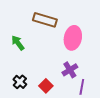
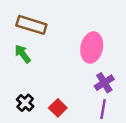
brown rectangle: (45, 20) -> (31, 25), moved
purple cross: (70, 70) -> (104, 83), moved

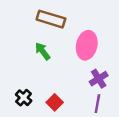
brown rectangle: (31, 25) -> (51, 19), moved
green arrow: (23, 54) -> (43, 51), moved

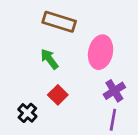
red square: (55, 102) -> (58, 95), moved

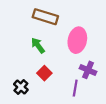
purple cross: (114, 91) -> (88, 70), turned -35
purple line: (113, 120) -> (75, 88), moved

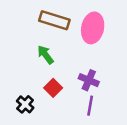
pink ellipse: (77, 40) -> (93, 28), moved
purple cross: (88, 70) -> (89, 80), moved

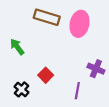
green arrow: (45, 55) -> (17, 47), moved
purple cross: (89, 80) -> (96, 69), moved

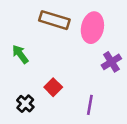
purple cross: (96, 69) -> (111, 62), moved, turned 35

